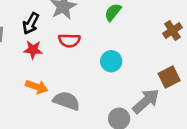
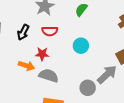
black arrow: (31, 23) -> (23, 32), moved
red star: (33, 50) -> (42, 54), moved

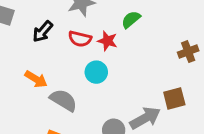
cyan circle: (81, 46) -> (96, 72), moved
red star: (42, 54) -> (107, 41), moved

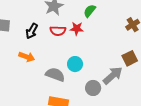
cyan circle: (96, 72) -> (75, 64), moved
orange arrow: (36, 79) -> (27, 57), moved

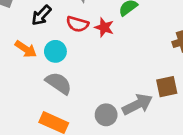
cyan circle: (75, 64) -> (55, 51), moved

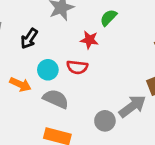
red semicircle: (77, 24) -> (77, 67), moved
orange arrow: (26, 49) -> (20, 84), moved

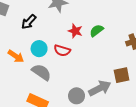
green semicircle: (108, 18) -> (97, 31), moved

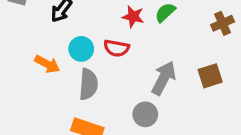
gray semicircle: (41, 72) -> (88, 84), turned 66
gray arrow: (100, 88) -> (164, 78), moved, turned -30

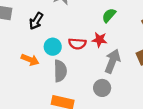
red star: (133, 17) -> (100, 40), moved

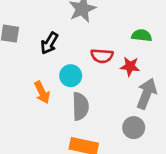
green semicircle: (109, 15) -> (142, 35), turned 56
red semicircle: (77, 44) -> (102, 56), moved
orange arrow: (30, 60) -> (42, 92), turned 42

